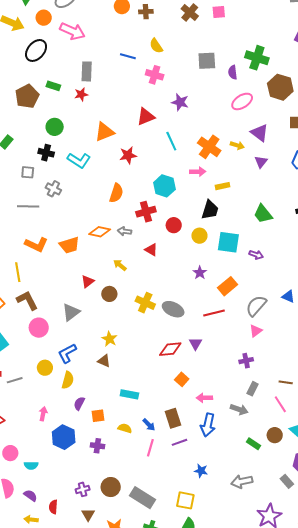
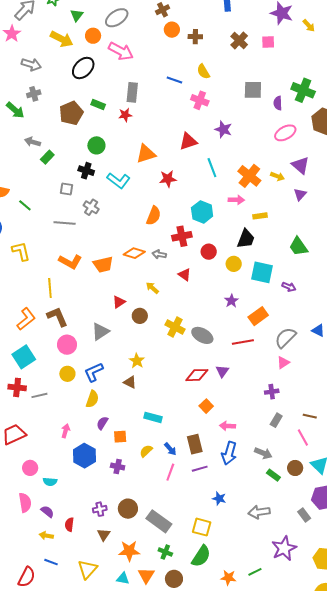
yellow circle: (45, 368) -> (67, 374), moved
gray arrow: (239, 409) -> (263, 453), moved
yellow semicircle: (125, 428) -> (146, 451), turned -64

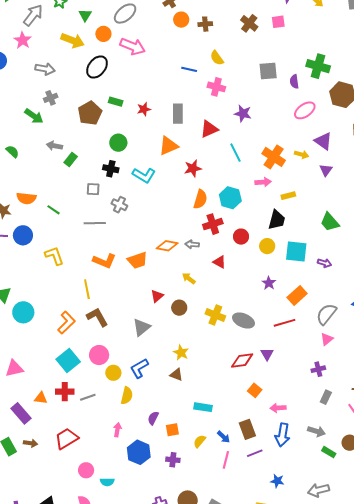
gray rectangle: (132, 92) -> (178, 114), moved
orange semicircle: (154, 216) -> (200, 199), moved
pink circle: (67, 345) -> (99, 355), moved
yellow semicircle: (92, 399) -> (127, 396), moved

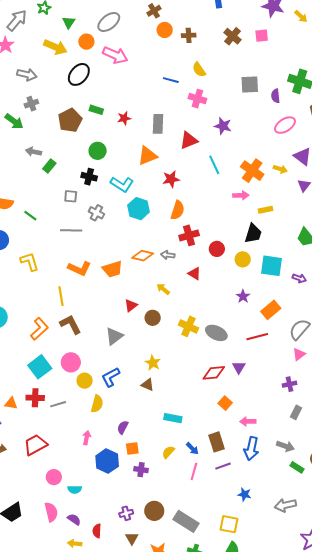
cyan hexagon: (230, 198) -> (139, 209), moved
orange square: (172, 430) -> (132, 448), moved

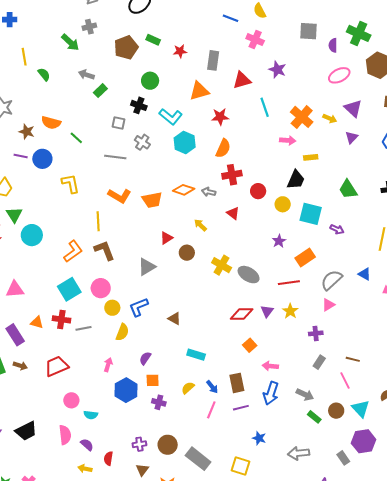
yellow star: (153, 363) -> (290, 311), moved

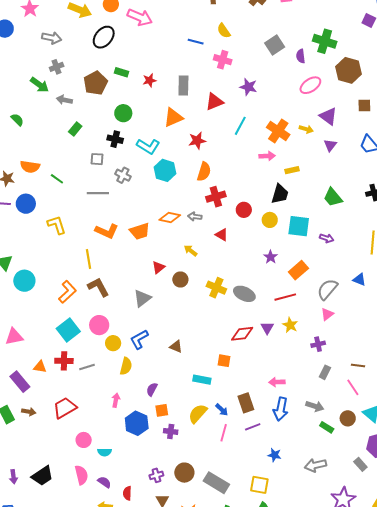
gray square: (309, 31) -> (275, 45), turned -30
gray arrow: (86, 75) -> (64, 100), moved
cyan line: (265, 107) -> (240, 126), turned 54
orange square: (250, 345) -> (224, 361), moved, turned -32
yellow semicircle: (188, 388) -> (198, 414), size x1.5

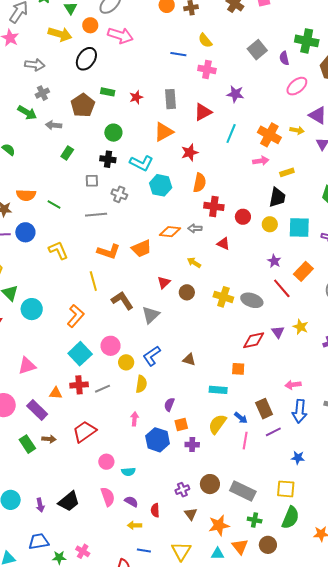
red cross: (216, 197) -> (214, 206), turned 30
brown L-shape: (98, 287) -> (122, 300), moved
red line: (285, 297) -> (282, 288), moved, turned 70

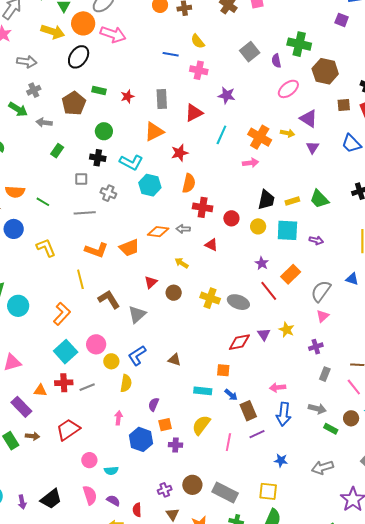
orange circle: (90, 25) -> (83, 23), size x1.5
yellow rectangle: (287, 172) -> (292, 201), moved
blue arrow: (241, 418) -> (231, 395), moved

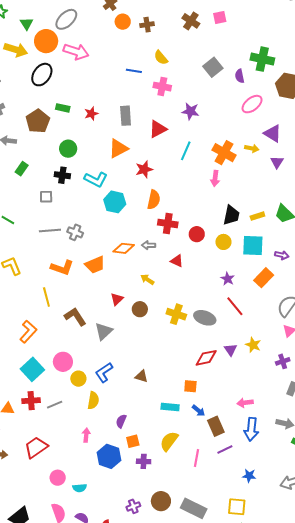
pink arrow: (251, 163) -> (215, 178), turned 105
gray cross: (108, 193) -> (75, 232), moved
orange rectangle: (291, 274) -> (264, 278), moved

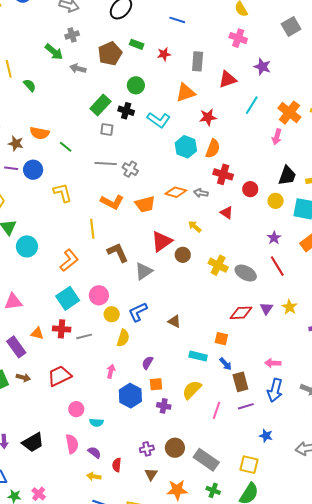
blue line: (134, 71) -> (177, 20), moved
green rectangle: (22, 169) -> (100, 105), moved, size x1.5
cyan hexagon: (115, 202) -> (186, 147), moved
red triangle: (117, 299) -> (162, 241), size x1.6

